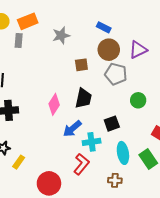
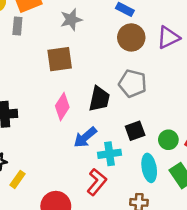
brown square: (81, 65) -> (60, 59), moved, size x1.5
gray pentagon: (116, 74) -> (133, 84), moved
green circle: (138, 100) -> (168, 140), moved

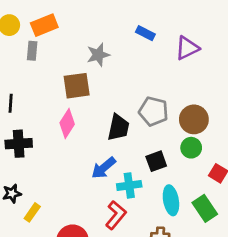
gray star: (71, 20) -> (98, 55), moved
brown circle: (131, 37) -> (194, 119), moved
purple triangle: (168, 37) -> (187, 48), moved
pink diamond: (62, 107) -> (67, 123), moved
green circle: (168, 140) -> (191, 148), moved

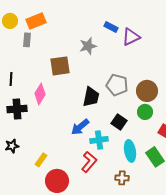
purple triangle: (187, 48) -> (131, 37), moved
gray star: (98, 55) -> (88, 46), moved
pink diamond: (67, 123) -> (40, 94), moved
black square: (156, 161) -> (119, 122), turned -35
yellow rectangle: (32, 212) -> (41, 160), moved

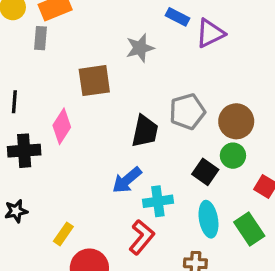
gray pentagon: (117, 85) -> (187, 112), turned -30
black square: (119, 122) -> (205, 172), moved

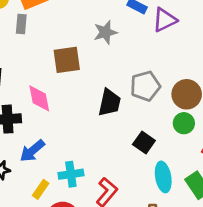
pink diamond: (62, 126) -> (39, 98), turned -44
black square: (205, 172) -> (144, 143), moved
blue arrow: (127, 180) -> (32, 151), moved
cyan cross: (158, 201) -> (71, 174), moved

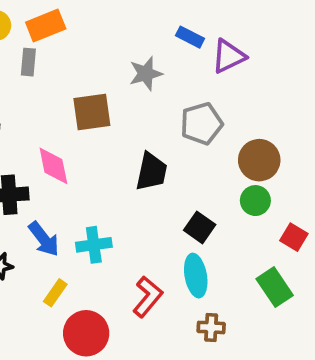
gray pentagon: (145, 86) -> (202, 124), moved
blue arrow: (32, 151) -> (44, 239), turned -88
cyan cross: (71, 174) -> (94, 245), moved
cyan ellipse: (163, 177) -> (196, 276), moved

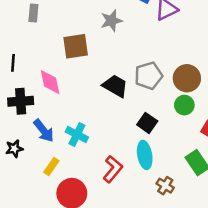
gray pentagon: (202, 124) -> (149, 76), moved
black trapezoid: (151, 172) -> (115, 86), turned -72
cyan cross: (94, 245) -> (77, 134), turned 35
brown cross: (211, 327) -> (165, 186), moved, turned 30

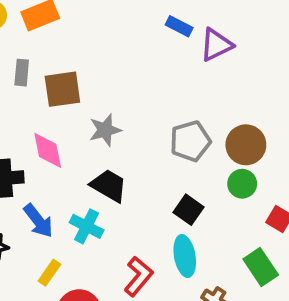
gray rectangle: (33, 13) -> (22, 73), moved
gray star: (111, 21) -> (105, 130), moved
brown square: (76, 46) -> (62, 89), moved
black trapezoid: (115, 86) -> (109, 186), moved

